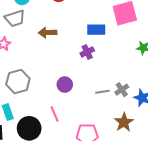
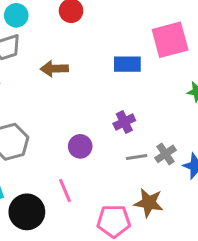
purple cross: (87, 52) -> (124, 122), moved
brown star: (124, 122) -> (149, 203), moved, turned -30

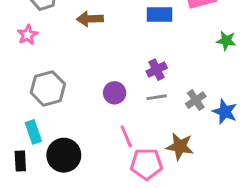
gray line: (137, 157) -> (157, 97), moved
pink line: (65, 191) -> (126, 136), moved

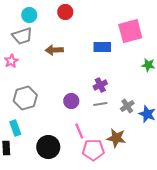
black circle: (64, 155) -> (48, 147), moved

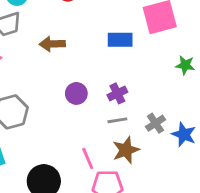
purple circle: (71, 101) -> (76, 93), moved
brown star: (116, 138) -> (126, 150), moved, turned -30

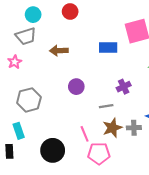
purple cross: (117, 93) -> (124, 87), moved
gray cross: (156, 123) -> (134, 128), moved, turned 32

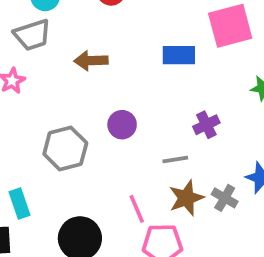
gray hexagon: (29, 100) -> (65, 148), moved
gray cross: (134, 128) -> (225, 198), turned 32

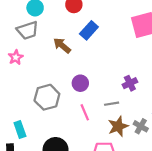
blue rectangle: (179, 55) -> (89, 30), moved, turned -48
brown arrow: (91, 61) -> (62, 45), turned 42
pink line: (137, 209) -> (85, 112), moved

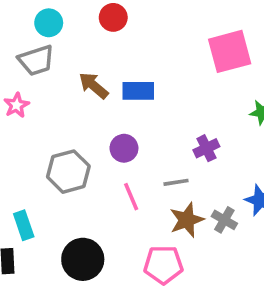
blue rectangle: (89, 30) -> (138, 91), moved, turned 48

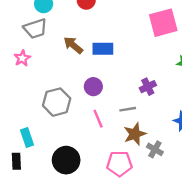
gray cross: (224, 220) -> (155, 149), moved

